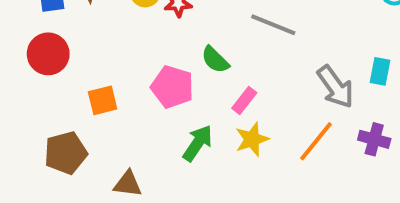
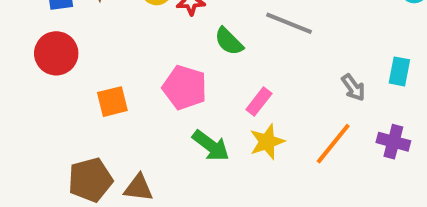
green semicircle: (215, 60) -> (229, 41), moved
gray arrow: (335, 87) -> (353, 87), size x0.6
green arrow: (198, 143) -> (211, 146), turned 93
brown pentagon: (66, 153) -> (90, 180), moved

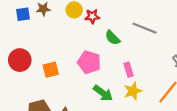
red circle: (56, 53) -> (20, 60), moved
pink rectangle: (259, 102) -> (129, 70), turned -56

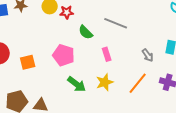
pink rectangle: (129, 70) -> (107, 54), moved

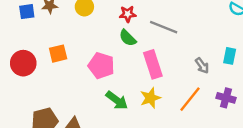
red star: (67, 12) -> (128, 14), moved
pink rectangle: (107, 54) -> (153, 64), size x1.6
orange square: (28, 62) -> (58, 54), moved

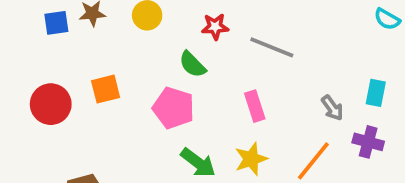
green semicircle: (128, 38) -> (192, 64), moved
pink rectangle: (153, 64) -> (255, 106), size x0.7
purple cross: (226, 98) -> (368, 142), moved

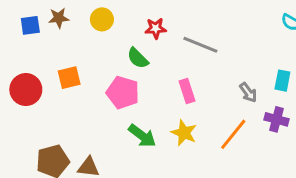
yellow star: (251, 159) -> (184, 133), turned -30

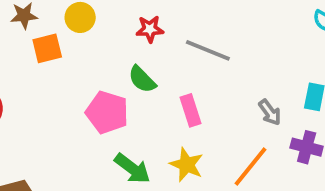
green semicircle: (138, 58) -> (142, 79), moved
orange square: (69, 78) -> (47, 48), moved

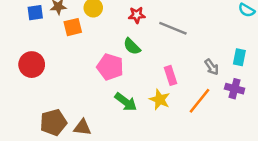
pink rectangle: (190, 110) -> (171, 75), moved

